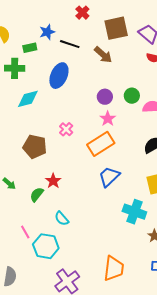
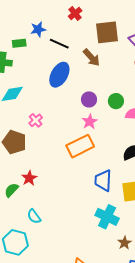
blue ellipse: (59, 76) -> (59, 75), moved
pink cross: (66, 129) -> (36, 120), moved
blue trapezoid: (109, 177) -> (103, 180), moved, turned -50

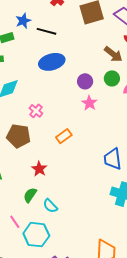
brown arrow: (91, 58) -> (113, 54), moved
blue ellipse: (59, 75) -> (52, 62), turned 55
orange rectangle: (80, 146) -> (64, 136), moved, size x0.6
green semicircle: (11, 190) -> (30, 195), moved

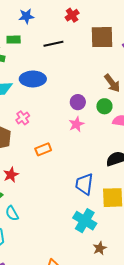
blue star: (23, 21) -> (26, 16), moved
black line: (46, 31) -> (53, 44), turned -42
blue ellipse: (52, 62) -> (33, 79), moved

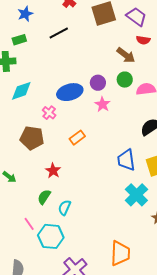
blue ellipse: (33, 79) -> (70, 92), moved
cyan semicircle: (12, 213) -> (64, 208), turned 70
cyan cross: (85, 221) -> (136, 195), turned 30

